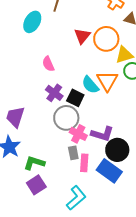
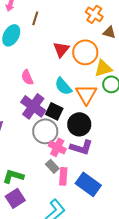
cyan semicircle: (90, 85) -> (63, 86), moved
purple cross: (54, 93) -> (33, 106), size x1.4
black circle: (117, 150) -> (79, 124), moved
gray rectangle: (73, 153) -> (52, 166), turned -32

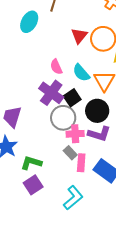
pink semicircle: (27, 77) -> (56, 67), moved
black square: (54, 111) -> (72, 98), turned 30
pink cross: (57, 147) -> (75, 134), turned -30

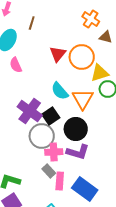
pink semicircle: (56, 67) -> (16, 65), moved

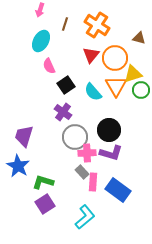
orange cross: (91, 19) -> (97, 25), moved, size x1.4
orange triangle: (83, 99) -> (116, 86), moved
purple cross: (30, 111) -> (63, 112), size x0.7
black square: (51, 116) -> (66, 85), moved

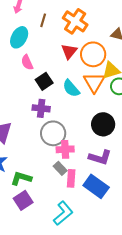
purple cross: (63, 112) -> (41, 108), turned -30
black circle: (109, 130) -> (103, 124), moved
purple L-shape: (111, 153) -> (100, 157), moved

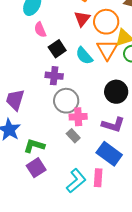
pink rectangle: (71, 178) -> (98, 178), moved

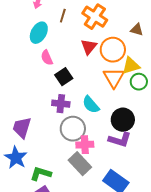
cyan semicircle: (84, 56) -> (91, 105), moved
purple L-shape: (113, 125) -> (120, 140), moved
gray rectangle: (73, 136) -> (80, 164), size x1.6

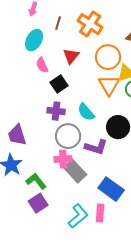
red triangle: (89, 47) -> (71, 56), moved
purple trapezoid: (22, 128) -> (17, 135), turned -35
purple L-shape: (120, 140) -> (96, 147), moved
pink cross: (85, 145) -> (63, 159), moved
green L-shape: (41, 174) -> (36, 181), turned 35

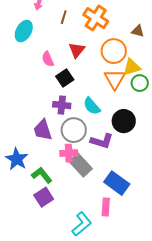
cyan ellipse: (34, 40) -> (24, 31), moved
purple trapezoid: (17, 135) -> (43, 130), moved
cyan L-shape: (78, 216) -> (82, 224), moved

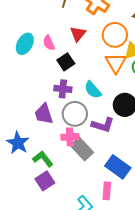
cyan ellipse: (24, 31) -> (25, 44), moved

